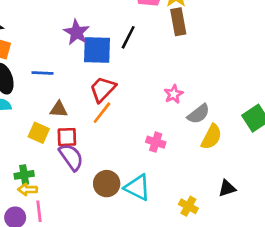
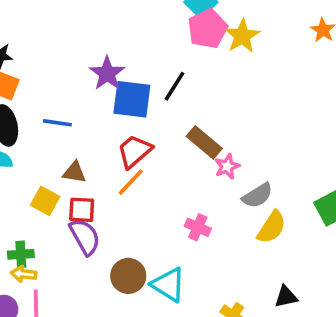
brown rectangle: (178, 22) -> (204, 142), moved, turned -45

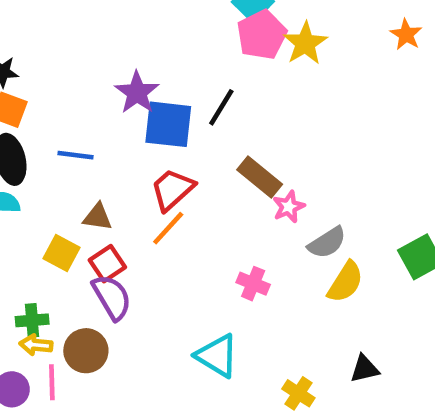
red square: (82, 210) -> (107, 264), turned -36
brown circle: (128, 276) -> (86, 351), moved

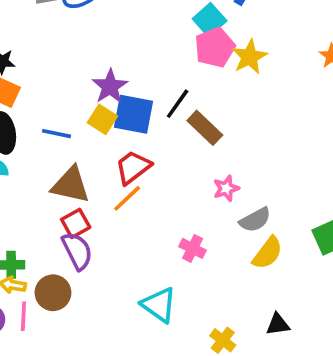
brown rectangle: (260, 177) -> (205, 128), moved
brown triangle: (98, 217) -> (71, 185), size x1.6
yellow square: (62, 253) -> (102, 119), moved

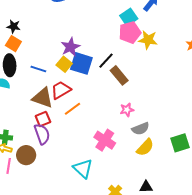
yellow star: (249, 57) -> (148, 40), turned 30
red trapezoid: (133, 167) -> (61, 90), moved
pink cross: (193, 248) -> (105, 140), size x1.5

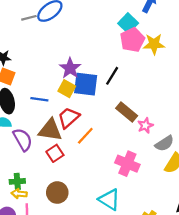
brown rectangle: (119, 75) -> (127, 112), moved
purple semicircle: (42, 134) -> (23, 140), moved
brown circle: (26, 155) -> (57, 193), moved

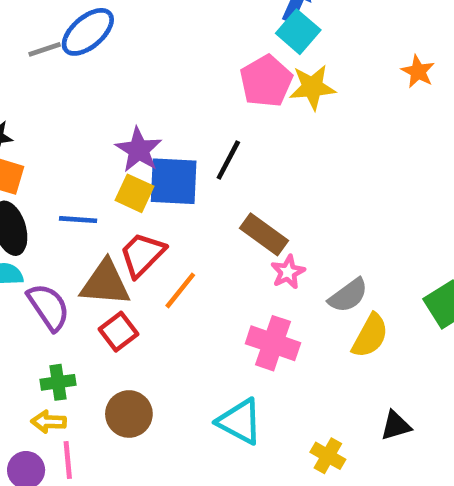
cyan square: (128, 23) -> (298, 32), moved
pink star: (145, 125) -> (288, 272), moved
green cross: (17, 181) -> (58, 382), moved

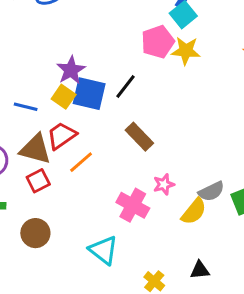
pink star: (288, 272) -> (164, 184), moved
gray semicircle: (348, 295) -> (211, 191), moved

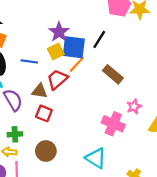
yellow square: (64, 97) -> (56, 51), turned 35
brown triangle: (35, 149) -> (40, 91), size x0.7
orange line: (81, 162) -> (77, 64), moved
red square: (38, 181) -> (44, 113), turned -35

